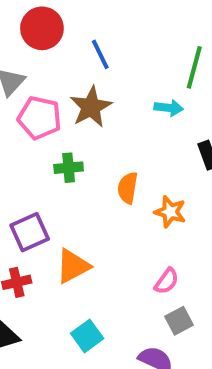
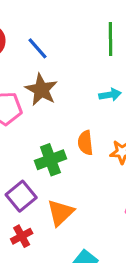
cyan arrow: (169, 108) -> (110, 95), moved
green cross: (69, 168) -> (50, 160), moved, size x1.4

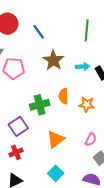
brown star: (41, 90) -> (53, 60), moved
orange triangle: (60, 213) -> (56, 139), moved

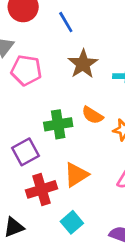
orange semicircle: (63, 96) -> (92, 115), turned -63
red cross: (16, 152) -> (41, 189), moved, size x1.5

